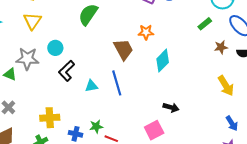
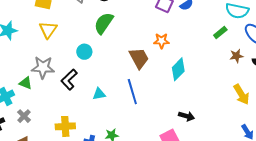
cyan circle: (55, 48) -> (84, 52), moved
black L-shape: (67, 71) -> (69, 80), moved
cyan triangle: (91, 86) -> (99, 94), moved

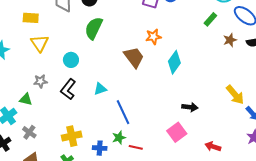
cyan circle: (84, 52) -> (71, 60), moved
gray star: (43, 67) -> (40, 81), size x0.6
blue line: (132, 92) -> (123, 112), moved
cyan triangle: (99, 94) -> (100, 89), moved
yellow arrow: (241, 94) -> (235, 95), moved

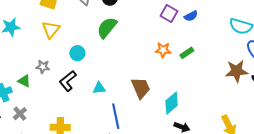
green rectangle: (210, 19) -> (187, 53), moved
brown star: (230, 40) -> (237, 71), size x1.6
brown trapezoid: (134, 57) -> (141, 88), moved
cyan diamond: (174, 62) -> (172, 103), moved

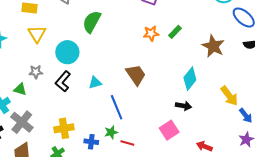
cyan circle: (77, 53) -> (67, 52), size x1.5
brown star: (237, 71) -> (213, 46), moved, turned -30
cyan diamond: (172, 103) -> (190, 79), moved
gray cross: (20, 114) -> (22, 122), size x1.6

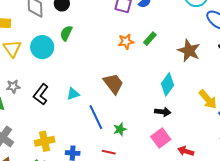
green semicircle: (92, 22) -> (66, 33), size x0.7
cyan circle: (67, 52) -> (42, 47), moved
pink square: (169, 130) -> (161, 138), moved
green star: (111, 132) -> (120, 129), moved

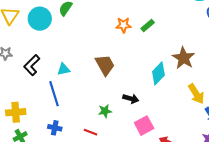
brown star: (189, 51) -> (184, 58), moved
black arrow: (163, 112) -> (131, 99), moved
blue line: (96, 117) -> (54, 94), moved
yellow cross: (45, 141) -> (16, 112), moved

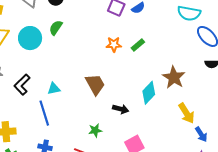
black arrow: (131, 99) -> (121, 109), moved

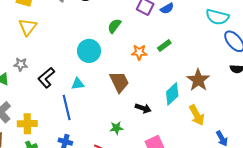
green semicircle: (56, 28) -> (114, 26), moved
cyan circle: (30, 38) -> (89, 51), moved
orange star: (114, 44) -> (139, 52), moved
yellow arrow: (186, 113) -> (197, 115), moved

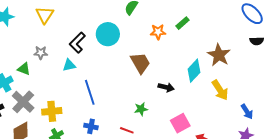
black L-shape: (46, 78) -> (77, 43), moved
cyan triangle: (78, 84) -> (69, 65), moved

